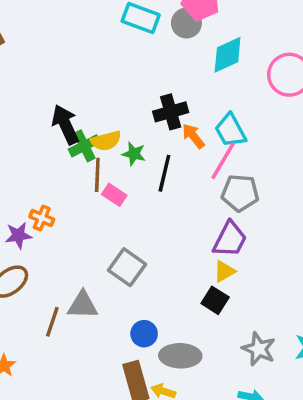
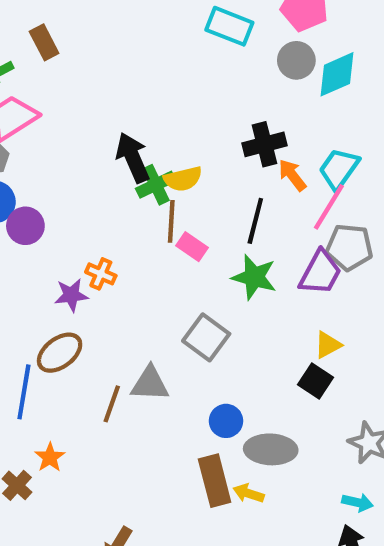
gray circle: (186, 23) -> (296, 60), moved
cyan trapezoid: (230, 130) -> (339, 169), turned 63
green star: (134, 154) -> (254, 277), moved, size x1.5
purple trapezoid: (230, 239) -> (320, 273), moved

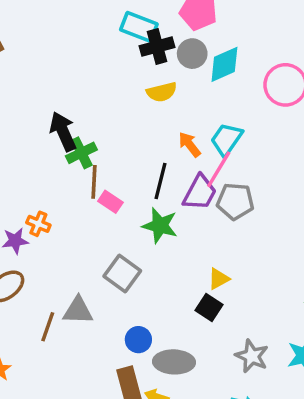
black cross: (264, 144) -> (157, 47), moved
yellow semicircle: (183, 179) -> (162, 92), moved
purple trapezoid: (320, 273) -> (200, 193), moved

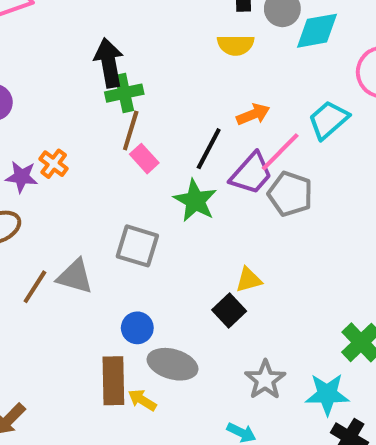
cyan trapezoid: (226, 139) -> (328, 120), moved
orange arrow: (190, 144) -> (253, 114), turned 92
gray square: (122, 274) -> (137, 246), turned -33

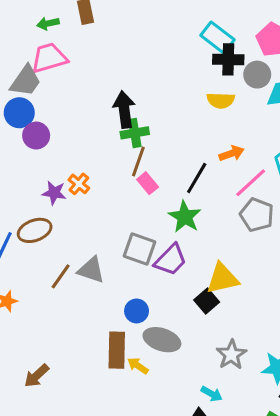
purple trapezoid: (251, 174) -> (171, 260), moved
yellow triangle: (249, 280) -> (222, 278), size x1.6

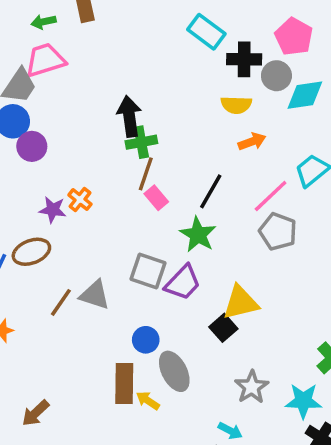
cyan rectangle: (217, 38) -> (206, 32), moved
orange arrow: (232, 153) -> (252, 142), moved
gray ellipse: (162, 340) -> (174, 371), turned 45

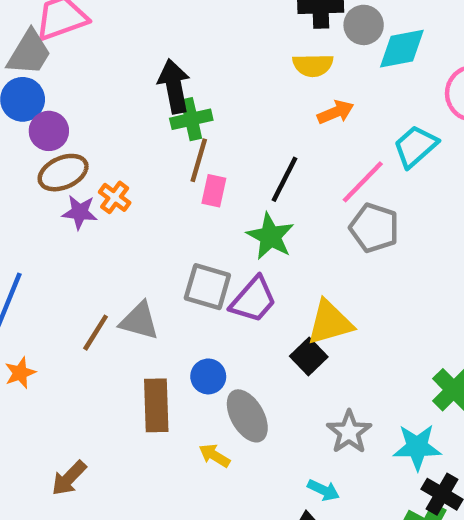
pink rectangle: (156, 198) -> (214, 191), turned 55
brown ellipse: (31, 252) -> (63, 173), moved
brown rectangle: (124, 384) -> (156, 405), moved

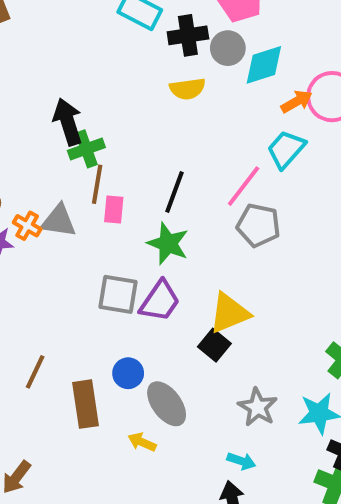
orange arrow: (335, 112) -> (297, 102), moved
gray triangle: (139, 321) -> (59, 221), moved
brown line: (96, 333) -> (35, 372), moved

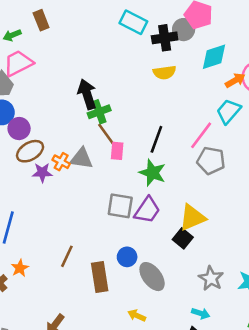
gray circle: (228, 48) -> (184, 30), moved
brown line: (97, 184) -> (106, 135), turned -45
yellow arrow: (142, 442) -> (137, 315), moved

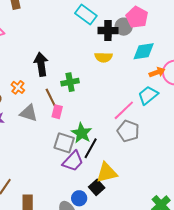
green cross: (99, 112) -> (70, 82), moved
black line: (156, 139) -> (91, 148), moved
orange cross: (61, 162) -> (18, 87), moved
gray square: (120, 206) -> (64, 143), moved
blue circle: (127, 257) -> (79, 198), moved

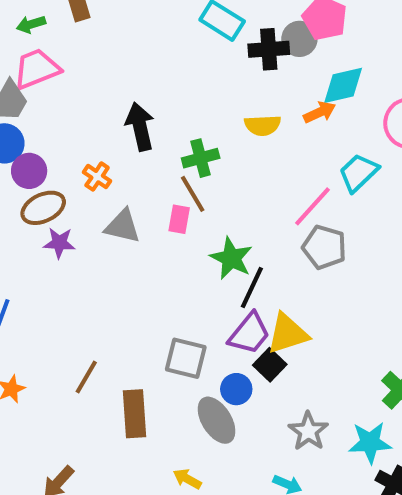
yellow semicircle: (104, 57) -> (263, 125), moved
orange arrow: (157, 72) -> (320, 112), moved
brown line: (51, 98) -> (193, 194), moved
gray square: (64, 143) -> (186, 358), moved
purple trapezoid: (73, 161) -> (249, 334), moved

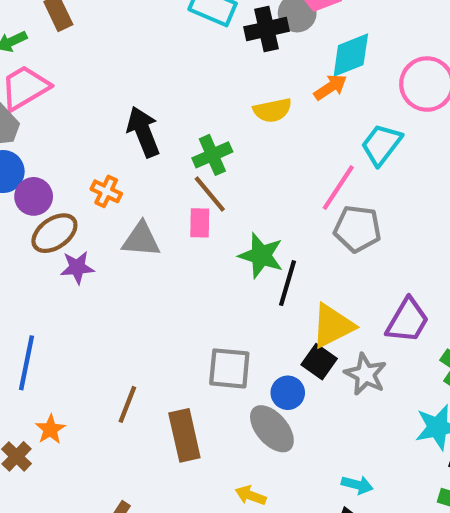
purple trapezoid: (249, 334) -> (407, 321), moved
gray star: (308, 431) -> (366, 374), moved

